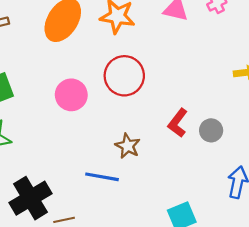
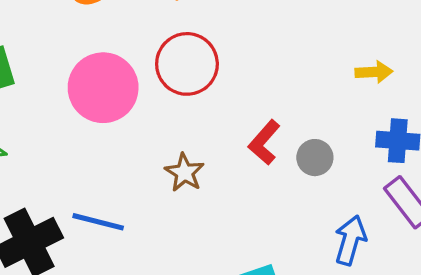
pink circle: (71, 95) -> (103, 88), size x1.4
blue line: (102, 177) -> (98, 222), moved

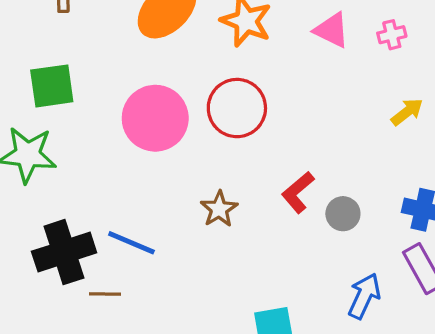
yellow arrow: (374, 72) -> (407, 112), moved, turned -44

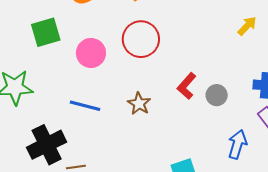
green square: (52, 86) -> (46, 32), moved
pink circle: (155, 118) -> (91, 53), size x0.7
blue line: (131, 243) -> (85, 106), moved

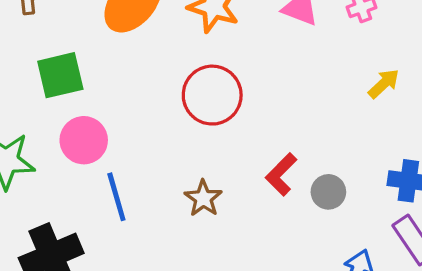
pink circle: (91, 53) -> (84, 140), moved
blue line: (85, 106) -> (116, 197), turned 56

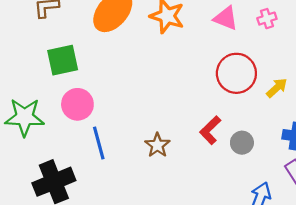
yellow arrow: (384, 84) -> (277, 88), moved
red circle: (212, 95) -> (236, 73), moved

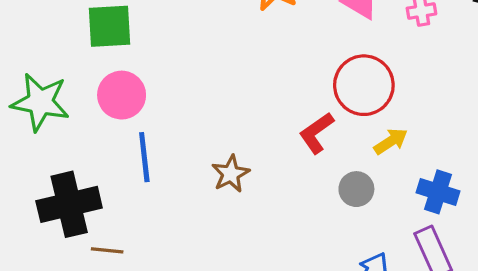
yellow arrow: (277, 88) -> (391, 141), moved
red L-shape: (210, 130) -> (316, 133), moved

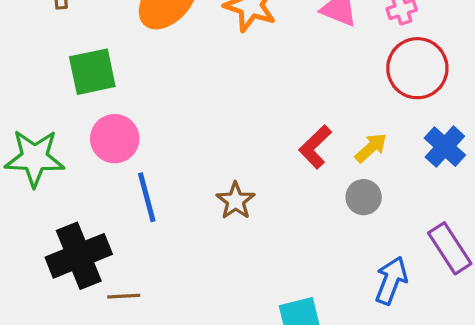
red circle: (364, 85) -> (417, 68), moved
yellow arrow: (391, 141) -> (371, 148), moved
blue cross: (438, 192) -> (445, 147), moved, turned 33

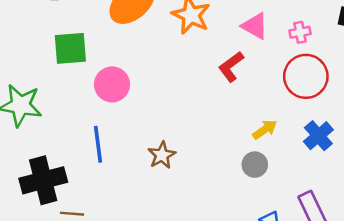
pink circle: (115, 139) -> (112, 84), moved
red L-shape: (315, 147) -> (231, 67), moved

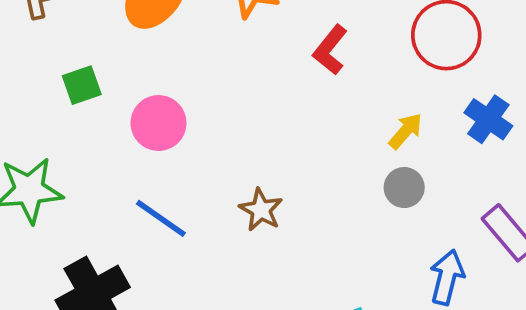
green square: (70, 48) -> (82, 85), size x0.7
blue line: (98, 144) -> (161, 218), turned -33

